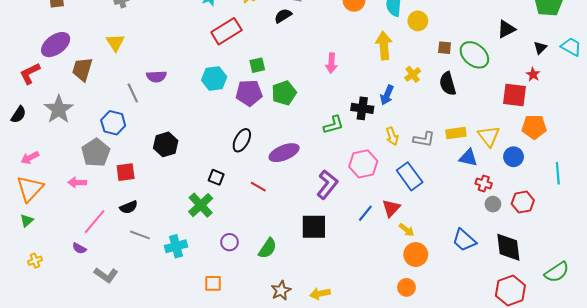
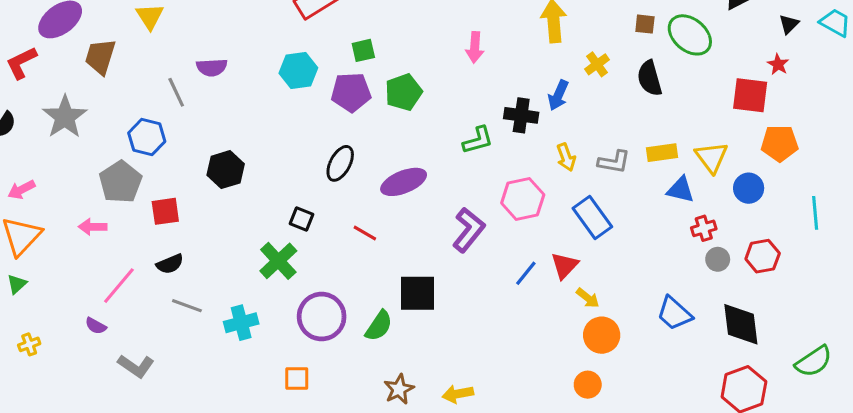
red cross: (484, 183) -> (704, 228), turned -35
black square: (314, 227) -> (418, 293), moved
purple circle: (229, 242) -> (322, 317), size x1.8

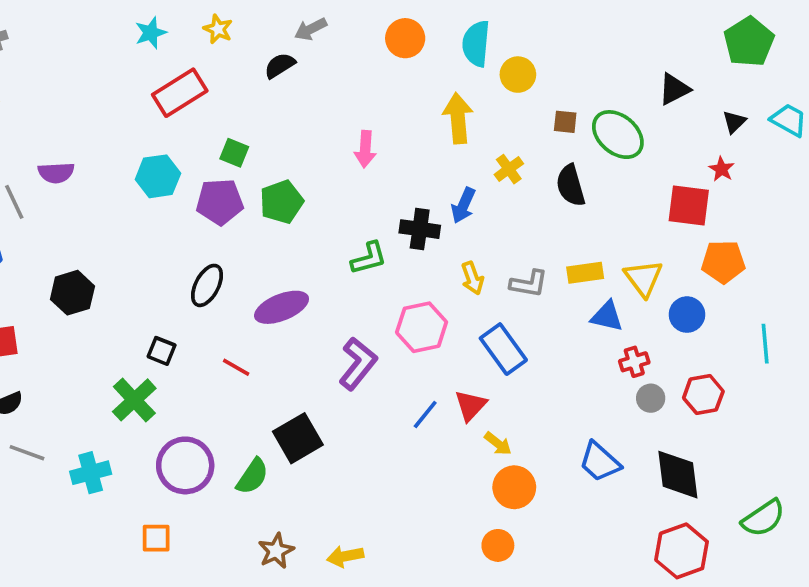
green square: (363, 50) -> (234, 153), turned 35
black square: (418, 293) -> (298, 438), turned -30

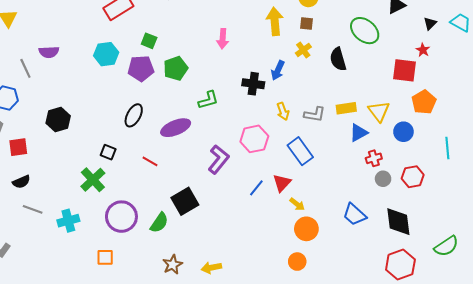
brown square: (565, 122) -> (306, 23), moved
green L-shape: (369, 258) -> (208, 100), moved
orange pentagon: (723, 262) -> (424, 102), turned -30
blue triangle: (607, 316) -> (359, 133), turned -42

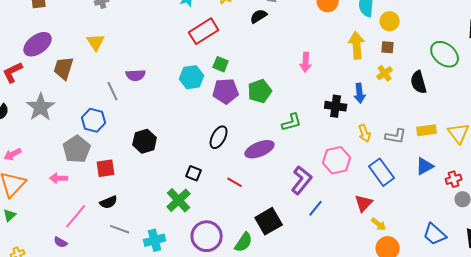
green square: (149, 41) -> (221, 64), moved
blue arrow: (278, 70) -> (360, 93), turned -30
blue triangle: (359, 133) -> (425, 166), moved
blue line: (256, 188) -> (316, 208), moved

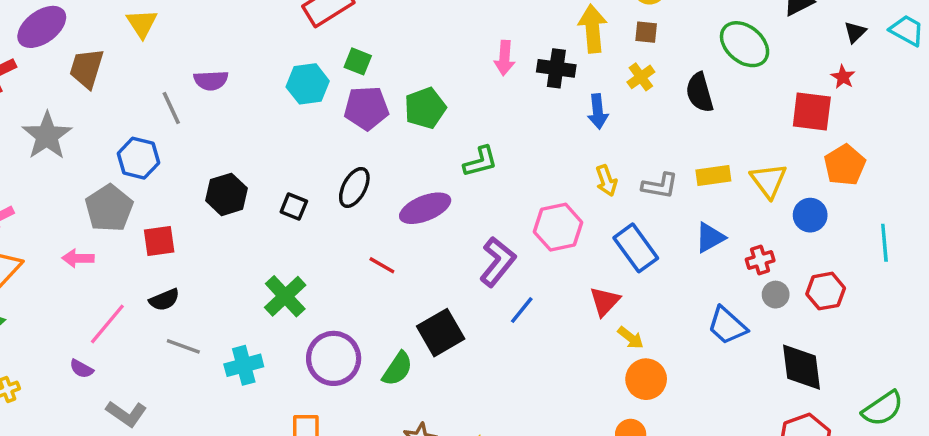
black cross: (336, 106) -> (556, 68), moved
black square: (194, 173) -> (294, 206), moved
blue trapezoid: (435, 234) -> (727, 326), moved

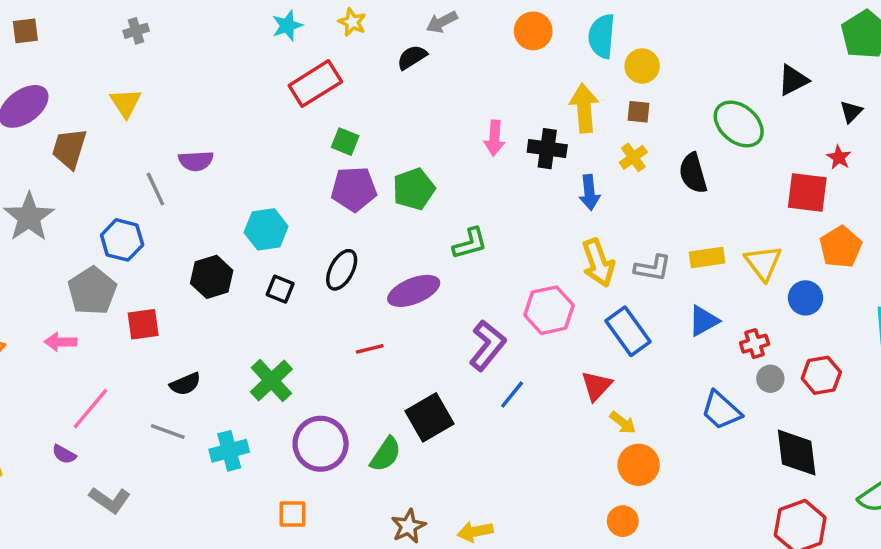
cyan hexagon: (308, 84) -> (266, 229), moved
yellow arrow: (606, 181) -> (598, 263), size x1.5
red line: (382, 265) -> (370, 349), turned -44
black semicircle: (164, 300) -> (185, 384), moved

